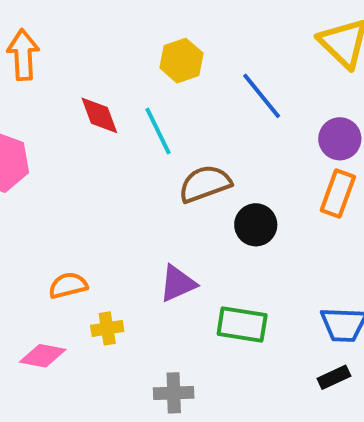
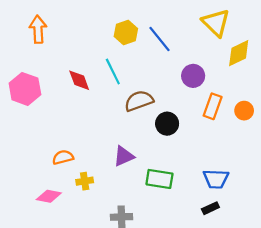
blue line: (262, 96) -> (159, 39), moved
red diamond: (99, 115) -> (79, 80), moved
purple circle: (340, 139) -> (193, 76), moved

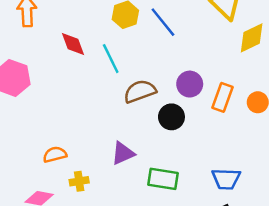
purple circle: (193, 76) -> (190, 84), moved
red diamond: (79, 80) -> (73, 44), moved

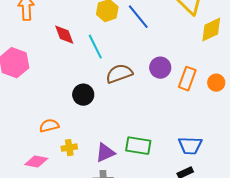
black circle: (171, 117) -> (83, 95), moved
purple triangle: (123, 153) -> (105, 153), moved

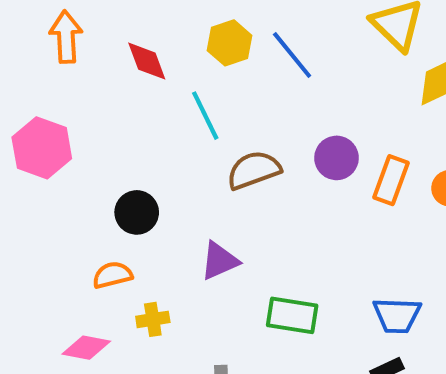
red diamond: (64, 35) -> (147, 61), moved
black circle: (83, 95) -> (137, 212), moved
purple triangle: (105, 153) -> (219, 261), moved

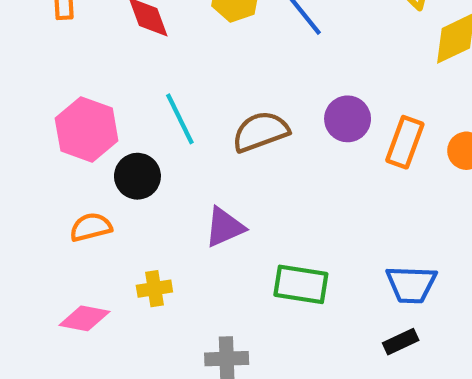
cyan line: (205, 116) -> (180, 119), moved
pink hexagon: (42, 148) -> (87, 129), moved
orange semicircle: (112, 275) -> (91, 227), moved

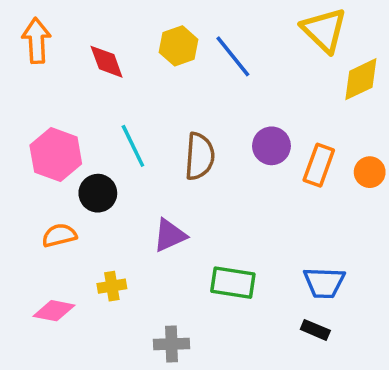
brown semicircle: (261, 132) -> (200, 156), turned 114
black rectangle: (401, 342) -> (315, 330), turned 48

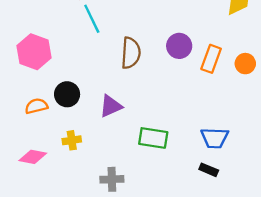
cyan line: (133, 146) -> (92, 19), moved
black circle: (98, 193) -> (67, 94), moved

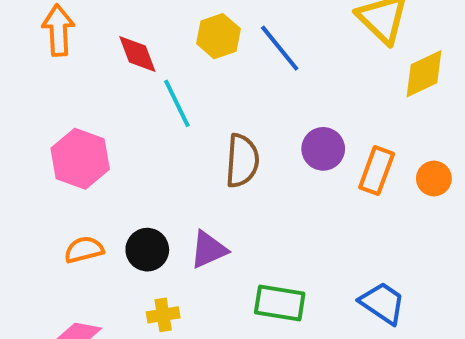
black circle: (67, 94) -> (147, 250), moved
blue trapezoid: (215, 138) -> (382, 303), turned -148
yellow cross: (72, 140) -> (163, 315), moved

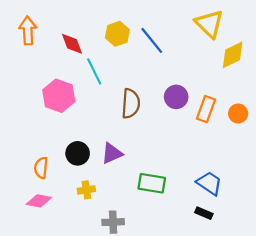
pink hexagon: (80, 159) -> (59, 96), moved
orange semicircle: (84, 250) -> (41, 168), moved, turned -70

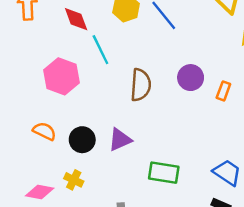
orange rectangle: (206, 109) -> (223, 91), size x0.7
orange semicircle: (41, 168) -> (44, 131), moved, turned 110
yellow cross: (86, 190) -> (74, 180), moved, turned 35

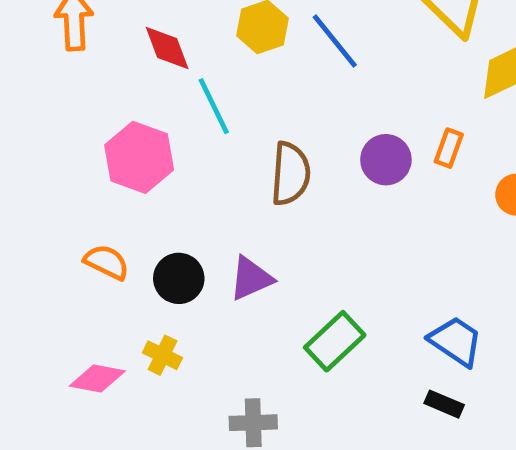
orange rectangle: (223, 91) -> (449, 148), moved
green rectangle: (164, 173) -> (335, 341), turned -52

